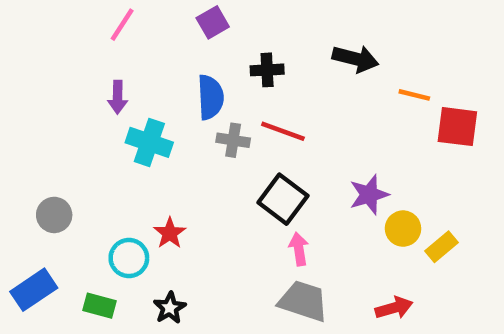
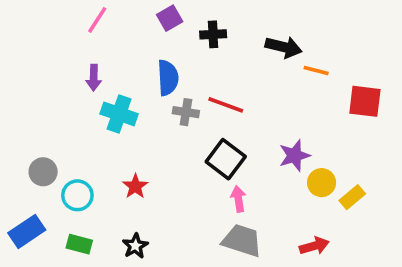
black cross: (267, 70) -> (213, 34), moved
orange line: (414, 95) -> (316, 71), moved
cyan circle: (129, 258) -> (77, 195), moved

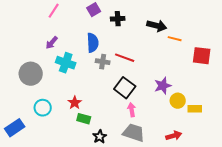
purple arrow: (94, 78) -> (52, 43), turned 40
gray circle: (43, 172) -> (31, 74), moved, size x1.5
yellow rectangle: (352, 197) -> (195, 109), turned 40
green rectangle: (79, 244) -> (84, 119), moved
black star: (135, 246) -> (100, 137), moved

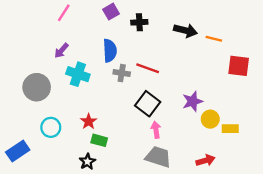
orange line: (175, 39) -> (214, 39), moved
black star: (100, 137) -> (87, 162), moved

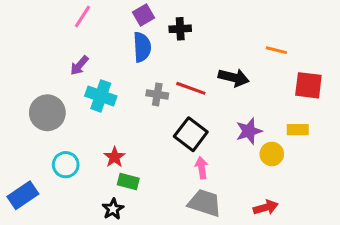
black arrow: (185, 31) -> (234, 78), moved
blue semicircle: (110, 51) -> (142, 47), moved
yellow rectangle: (230, 129) -> (298, 130), moved

